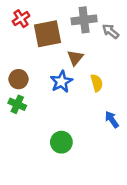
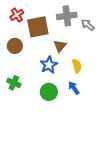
brown circle: (19, 79) -> (15, 46), moved
blue arrow: (112, 119) -> (74, 88), moved
green circle: (61, 142) -> (49, 92), moved

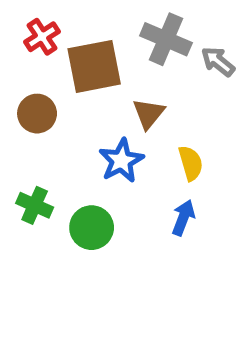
gray cross: (67, 16) -> (166, 39), turned 30
blue arrow: (74, 88) -> (183, 218), turned 56
green circle: (49, 92) -> (92, 228), moved

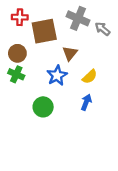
red cross: (42, 37) -> (20, 17), turned 35
yellow semicircle: (191, 163) -> (90, 77), turned 63
green cross: (35, 205) -> (16, 74), moved

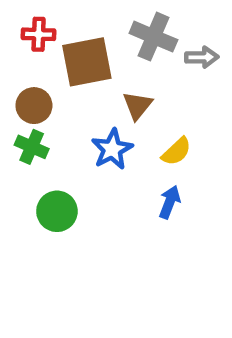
gray arrow: (102, 29) -> (202, 57), turned 140
green circle: (43, 107) -> (57, 211), moved

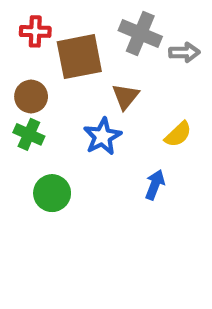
yellow semicircle: (176, 152) -> (178, 134), moved

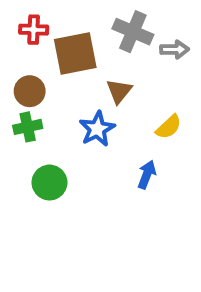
green cross: (29, 134) -> (28, 127), turned -36

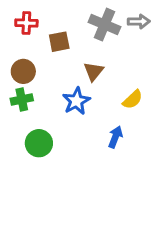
gray arrow: (175, 49) -> (139, 21), moved
brown square: (75, 53) -> (59, 42), size x0.6

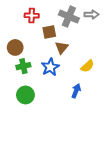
red cross: (26, 23) -> (32, 15), moved
brown square: (59, 42) -> (49, 32), moved
green cross: (22, 99) -> (23, 66), moved

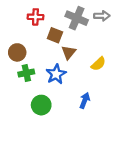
brown square: (49, 32) -> (55, 35), turned 32
yellow semicircle: (87, 66) -> (98, 64), moved
green circle: (25, 95) -> (41, 105), moved

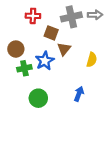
gray cross: (77, 18) -> (71, 17), turned -36
yellow semicircle: (98, 64) -> (92, 60), turned -32
blue star: (56, 74) -> (45, 61), moved

